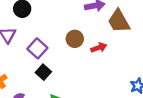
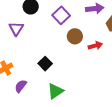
purple square: (37, 48) -> (61, 15), moved

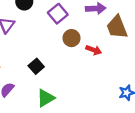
red arrow: (95, 46) -> (94, 50), turned 32

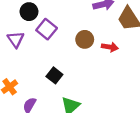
purple square: (58, 14) -> (47, 29), moved

